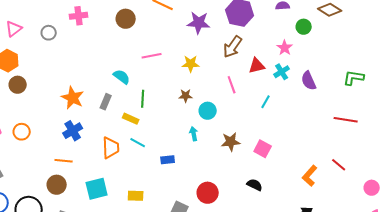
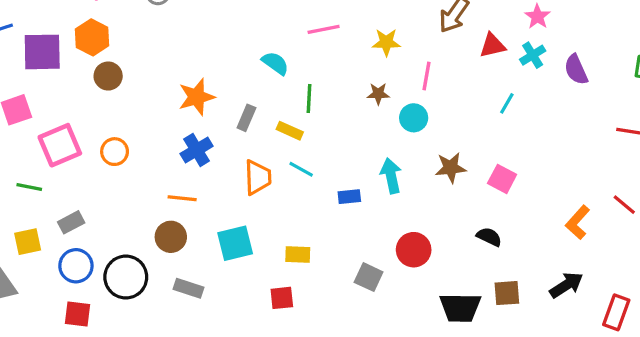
pink line: (232, 85) -> (426, 76), moved, turned 30
orange star: (73, 98) -> (197, 97), turned 30
gray rectangle: (106, 102) -> (246, 118), moved
cyan arrow: (194, 134) -> (391, 176), moved, size x1.5

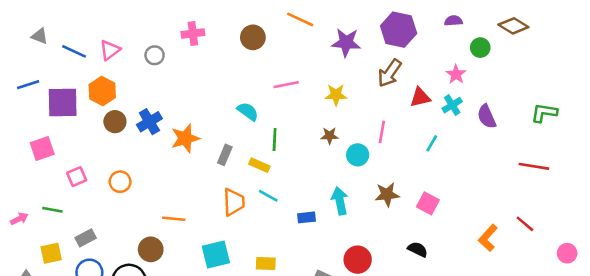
pink line: (426, 76) -> (382, 132), moved
pink square: (60, 145) -> (77, 177), size x0.6
blue cross: (197, 150) -> (149, 122), moved
brown circle: (171, 237) -> (151, 249), moved

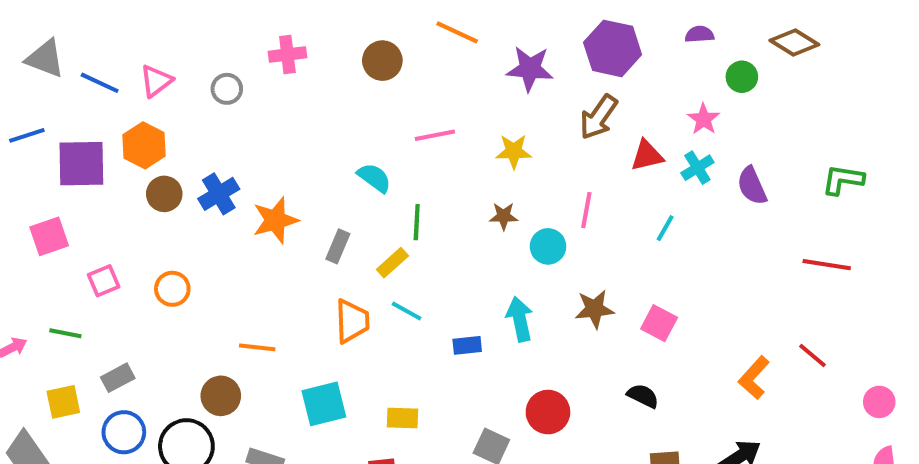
gray triangle: (40, 36) -> (45, 59), size x1.5
yellow rectangle: (259, 165) -> (392, 263), turned -66

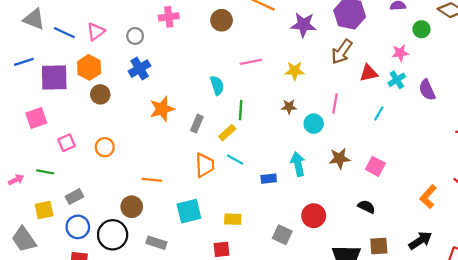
pink star: (703, 119) -> (400, 53), turned 30
cyan semicircle: (374, 178) -> (217, 85), turned 36
blue cross: (219, 194) -> (140, 69), moved

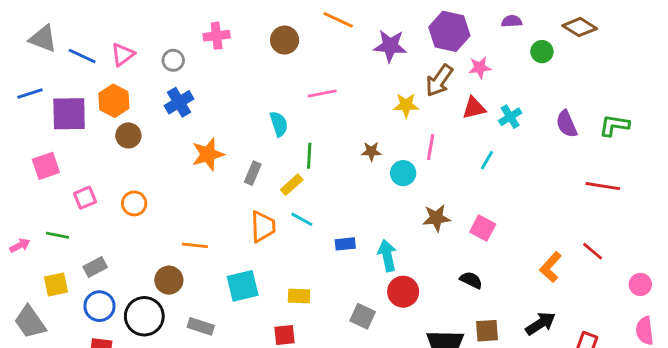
pink star: (400, 53) -> (480, 68), moved
yellow star: (295, 71) -> (406, 105), moved
purple semicircle: (427, 90) -> (567, 124), moved
cyan arrow: (298, 164) -> (387, 256), moved

